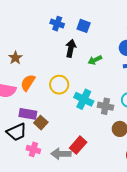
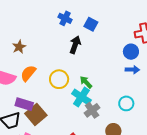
green arrow: (95, 60) -> (86, 82), moved, turned 64
gray cross: (106, 106) -> (92, 110), moved, turned 35
brown square: (41, 123) -> (36, 114), size x1.5

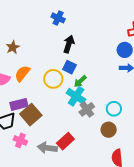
blue square: (91, 24) -> (69, 67), moved
green arrow: (86, 82) -> (80, 81), turned -88
cyan circle: (126, 103) -> (114, 109), moved
purple rectangle: (24, 104) -> (19, 104), turned -30

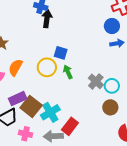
black arrow: (69, 44) -> (47, 19), moved
green arrow: (80, 81) -> (68, 72), moved, turned 120
cyan cross: (76, 96) -> (50, 112), moved, turned 36
gray cross: (87, 109) -> (96, 81), moved

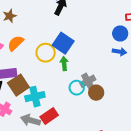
blue square: (61, 53) -> (63, 43), size x1.5
cyan circle: (112, 86) -> (77, 88), moved
brown circle: (110, 107) -> (96, 93), moved

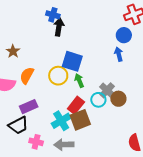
blue arrow: (119, 52) -> (119, 54), moved, turned -96
brown square: (18, 85) -> (80, 120), moved, turned 30
red rectangle: (49, 116) -> (76, 105), moved

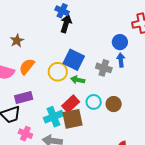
blue circle: (124, 35) -> (120, 42), moved
green arrow: (79, 81) -> (78, 80), turned -64
gray cross: (107, 90) -> (104, 68), moved, turned -35

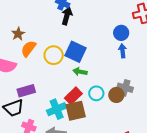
orange semicircle: (27, 67) -> (28, 49), moved
gray cross: (104, 68) -> (125, 88), moved
yellow circle: (58, 72) -> (54, 55), moved

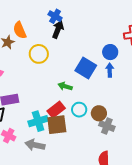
orange semicircle: (28, 49) -> (20, 30), moved, turned -66
blue square: (76, 52) -> (86, 68), moved
yellow circle: (54, 55) -> (39, 54), moved
gray cross: (125, 88) -> (107, 126), moved

